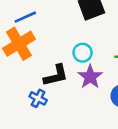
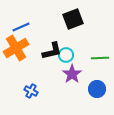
black L-shape: (56, 76) -> (52, 51), moved

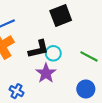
green line: (100, 58) -> (89, 56), turned 30
purple star: (72, 74) -> (46, 73), moved

